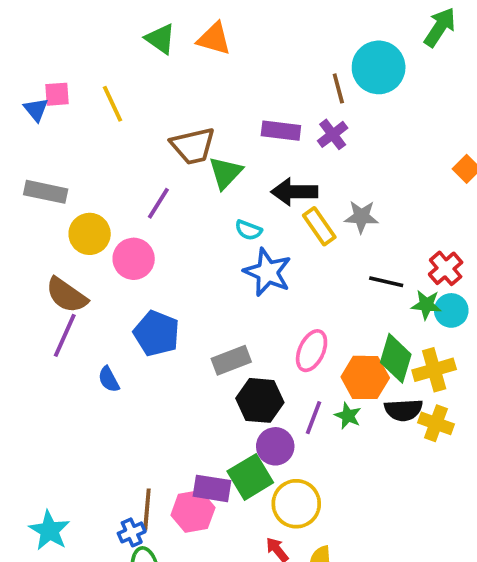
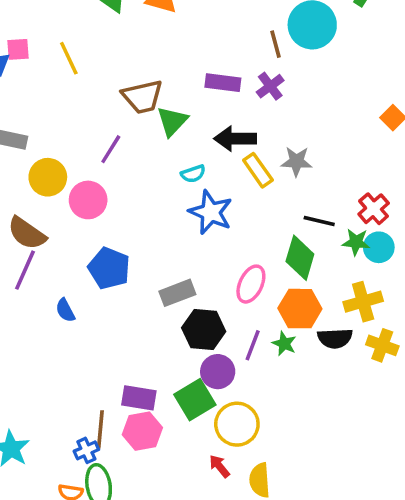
cyan semicircle: (248, 230) -> (193, 174), turned -40
green diamond: (396, 358) -> (300, 258), moved
yellow cross: (436, 423) -> (382, 345), moved
purple rectangle: (212, 488) -> (139, 398), moved

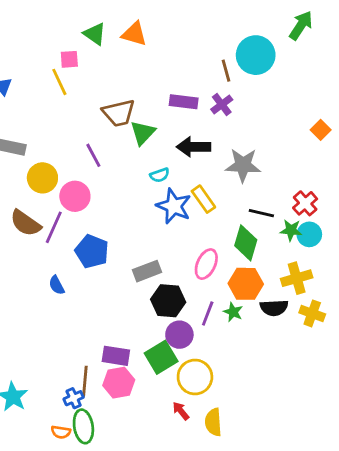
pink square: (18, 49) -> (69, 59), moved
purple line: (111, 149) -> (93, 155), turned -60
gray star: (296, 161) -> (243, 165), size x1.4
yellow rectangle: (258, 170) -> (203, 199), moved
purple line: (25, 270) -> (54, 227), moved

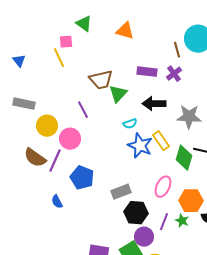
orange triangle: (134, 34) -> (125, 31), moved
green diamond: (246, 243) -> (184, 158), moved

